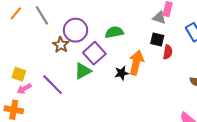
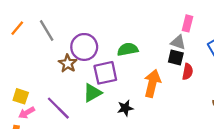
gray triangle: (159, 18) -> (178, 42), moved
purple square: (94, 53) -> (105, 73), turned 30
black star: (122, 73) -> (125, 108), moved

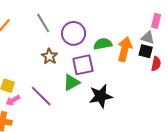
gray line: (47, 31) -> (43, 23), moved
purple circle: (84, 47) -> (74, 33), moved
orange arrow: (152, 83) -> (125, 49), moved
black star: (125, 108) -> (101, 96), size x1.6

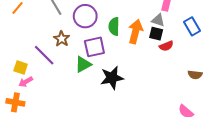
green semicircle: (103, 44) -> (114, 26), turned -78
red semicircle: (156, 64) -> (166, 46), turned 56
purple line: (41, 96) -> (44, 55), moved

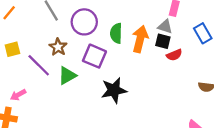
purple square: (94, 47) -> (94, 56), turned 35
green triangle: (83, 64) -> (67, 75), moved
yellow square: (21, 67) -> (12, 49), moved, turned -32

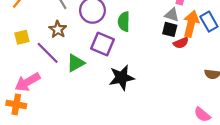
orange arrow: (140, 39) -> (191, 24), moved
brown star: (58, 47) -> (58, 29), moved
pink arrow: (18, 95) -> (28, 82), size x1.6

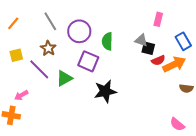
gray triangle: (172, 15) -> (141, 40), moved
orange arrow: (191, 24) -> (174, 64), moved, turned 50
pink arrow: (28, 82) -> (21, 95), size x0.6

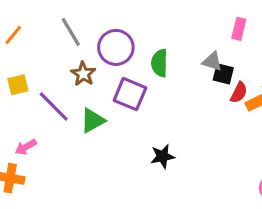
brown star: (48, 48) -> (83, 74), moved
red semicircle: (158, 60) -> (239, 93), turned -40
black star: (105, 91) -> (163, 156), moved, size x0.7

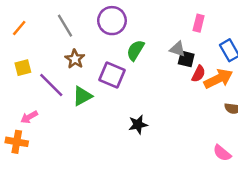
purple circle: (116, 47) -> (112, 21), moved
green semicircle: (159, 63) -> (135, 50), turned 30

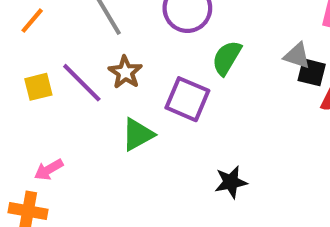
purple line: (51, 85) -> (82, 83), moved

